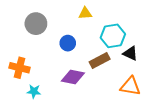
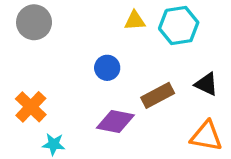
gray circle: (36, 24) -> (34, 22), moved
cyan hexagon: (113, 36) -> (179, 26), moved
orange cross: (20, 68) -> (31, 107), turned 30

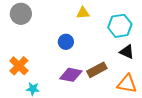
cyan hexagon: (179, 26) -> (120, 26), moved
brown rectangle: (158, 95) -> (97, 70), moved

